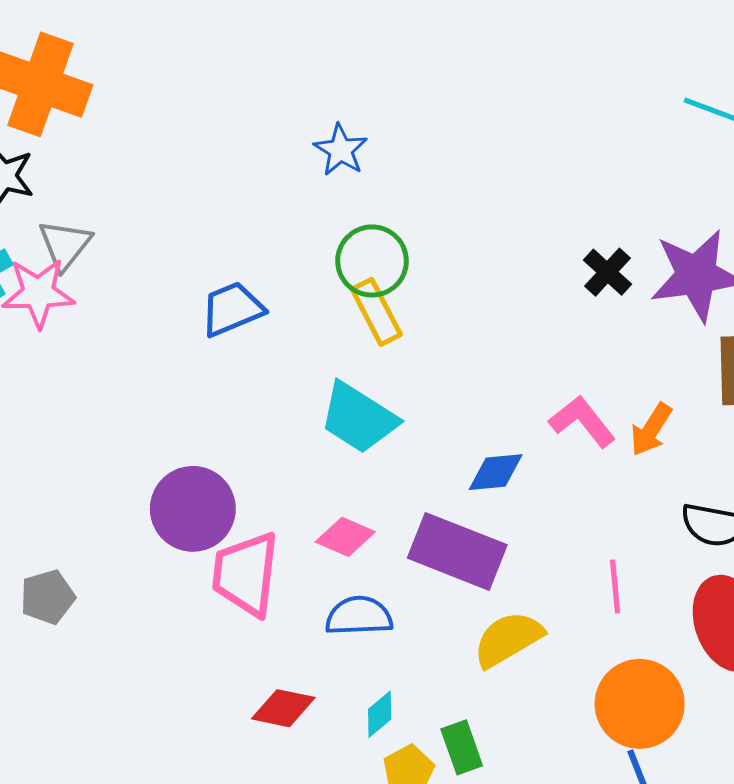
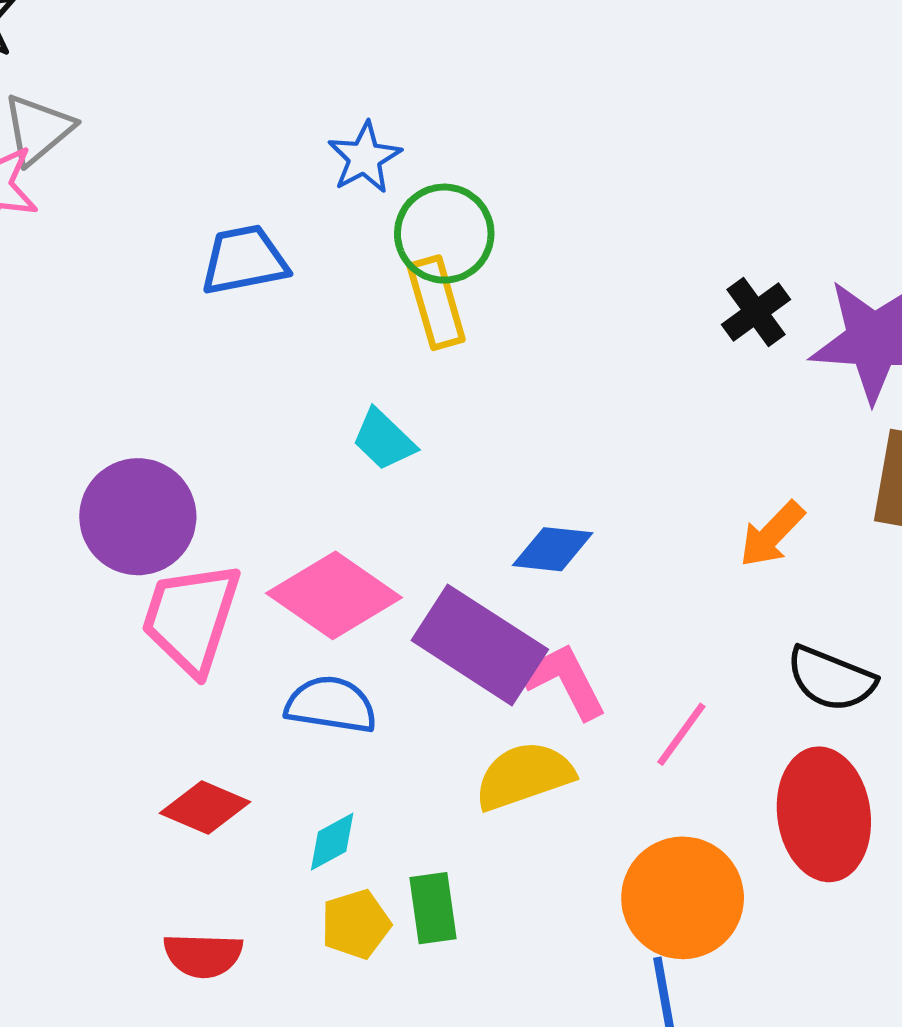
blue star: (341, 150) -> (365, 158), moved
cyan trapezoid: (358, 418) -> (384, 440), size x0.6
pink L-shape: (582, 421) -> (564, 681), moved
pink diamond: (345, 537) -> (334, 595), size x1.6
pink line: (615, 586) -> (681, 734), turned 30

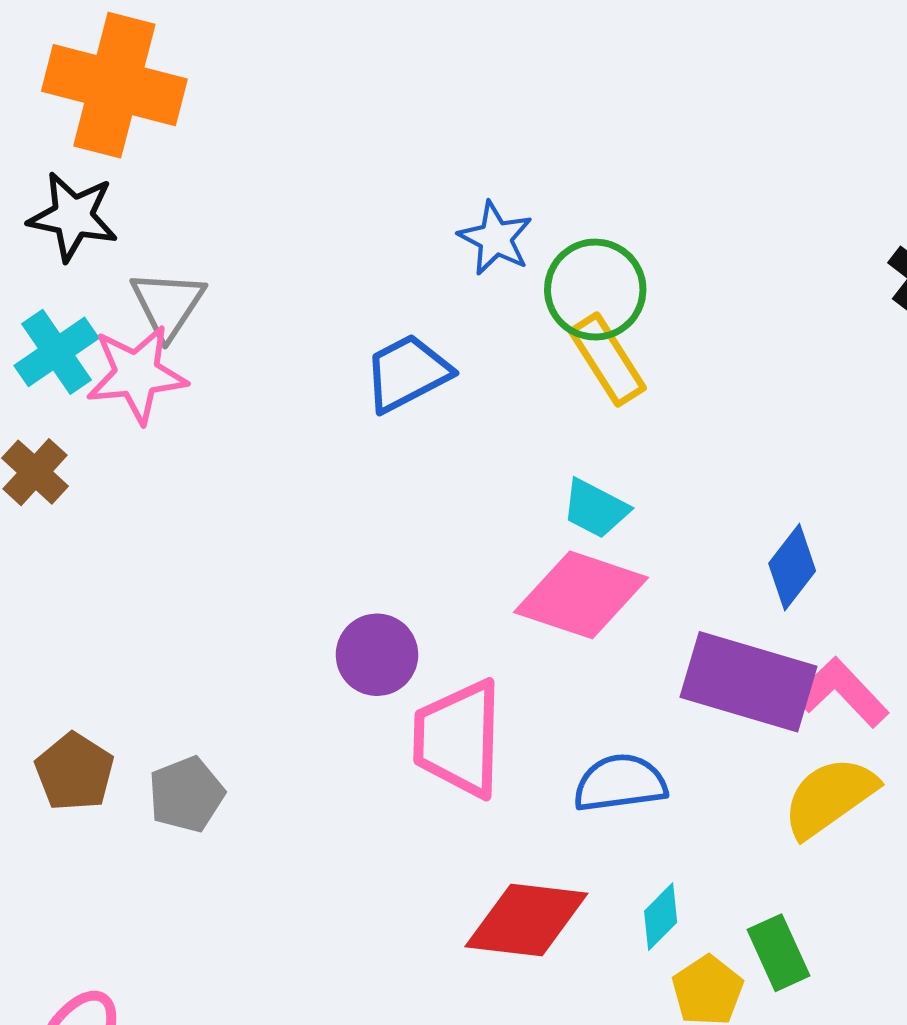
purple circle: (138, 517) -> (377, 655), size x0.7
blue diamond: (553, 549) -> (792, 567), turned -42
pink diamond: (334, 595) -> (581, 595), moved
red diamond: (205, 808) -> (526, 920), size x1.4

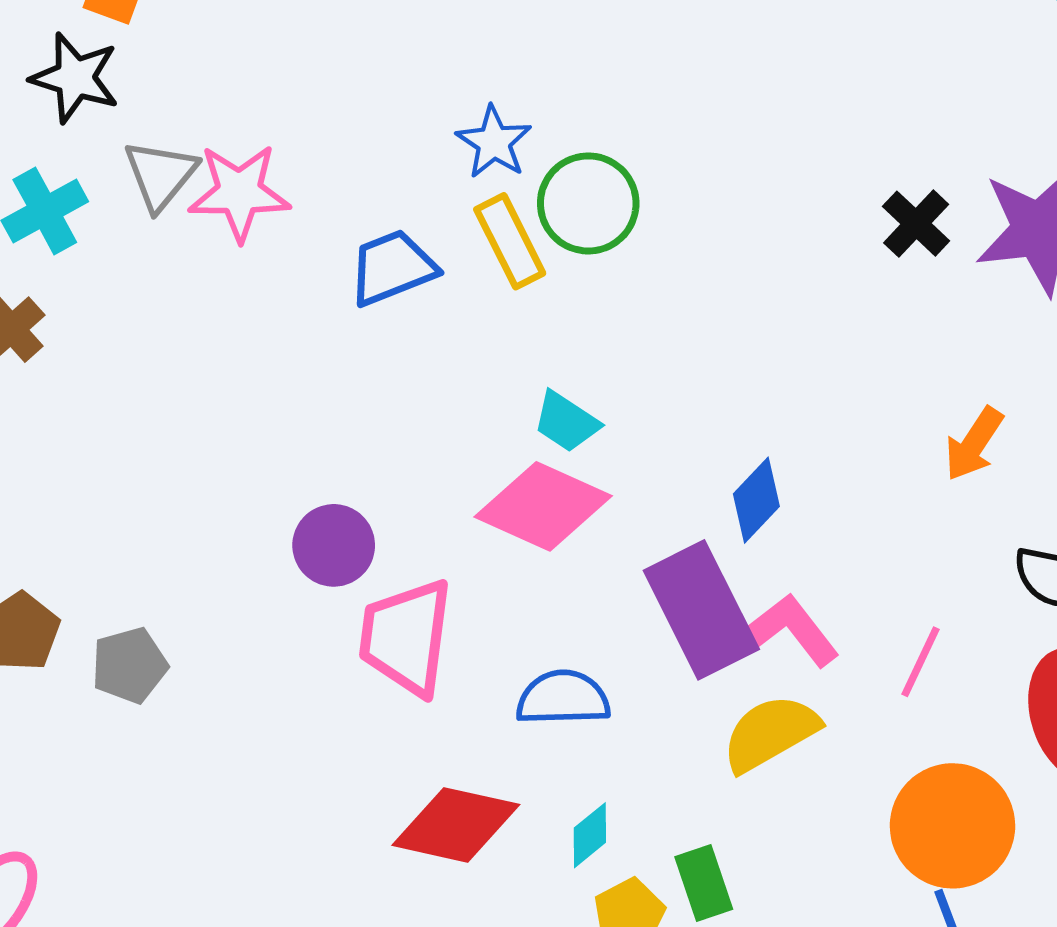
yellow rectangle: (607, 360) -> (510, 241), moved
pink star: (137, 374) -> (239, 192), moved
purple rectangle: (749, 682) -> (701, 610), turned 41

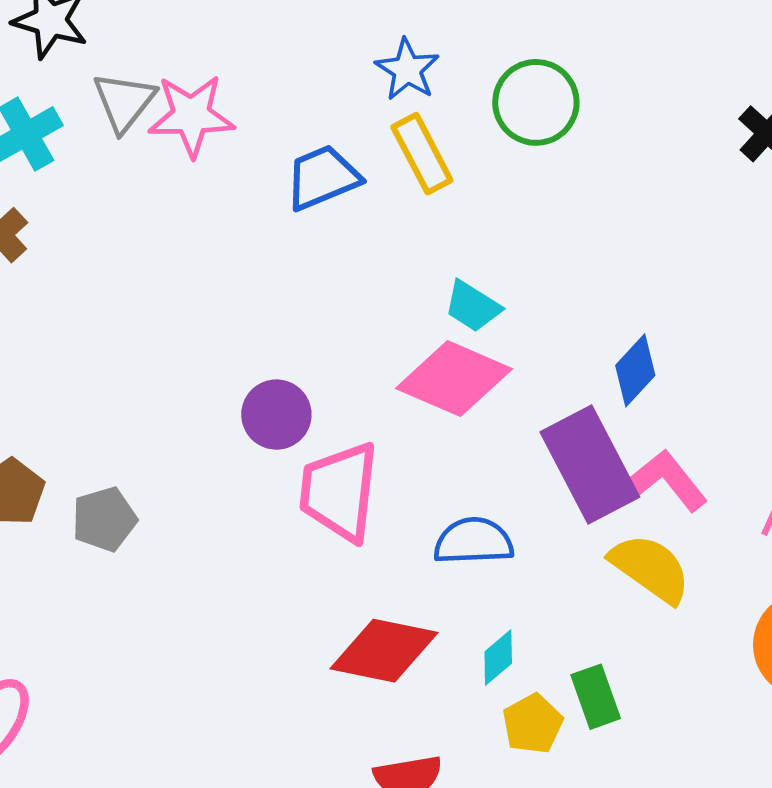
green circle: (588, 203) -> (536, 102), moved
yellow semicircle: (770, 733) -> (650, 568), turned 66

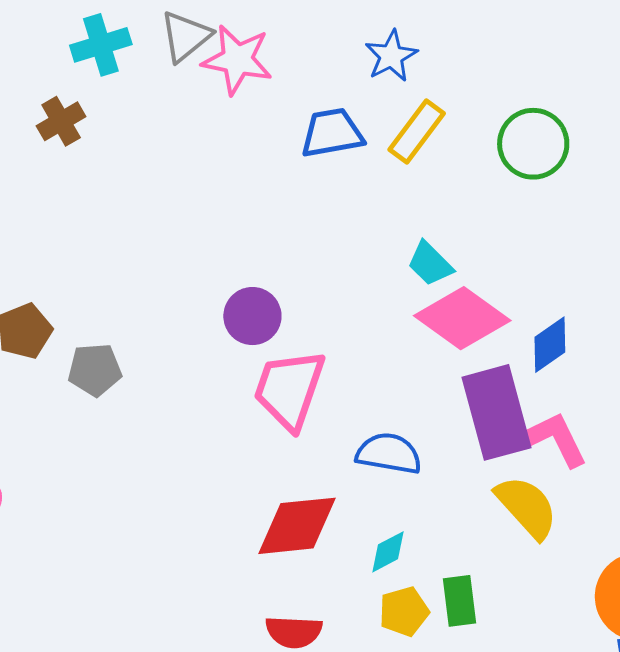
blue star: (407, 70) -> (391, 56), moved
green circle: (536, 102) -> (533, 144), moved
yellow rectangle: (422, 154) -> (417, 132), turned 52
pink diamond: (454, 379) -> (462, 318), moved
red diamond: (384, 651) -> (297, 526), turned -30

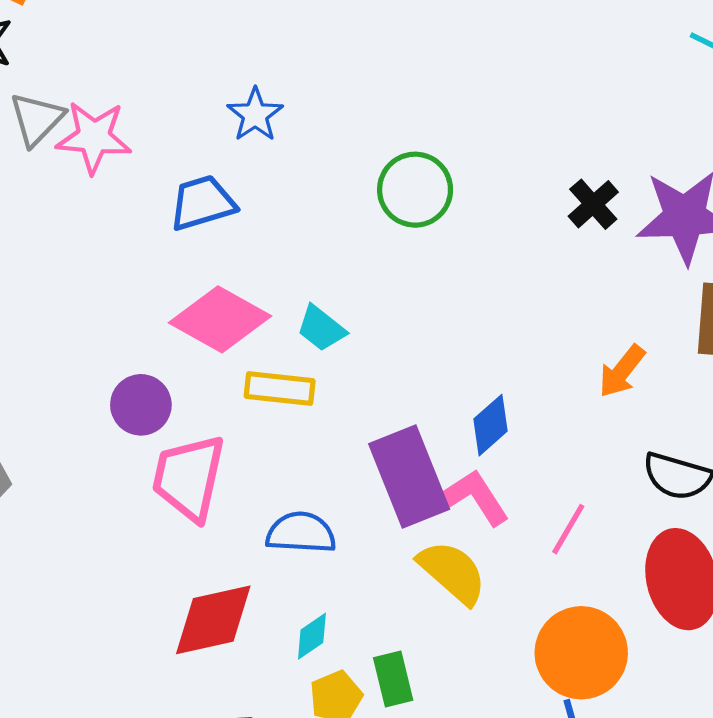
yellow rectangle: (417, 132) -> (280, 388), moved, turned 66
pink diamond: (462, 318) -> (220, 319), moved
blue diamond: (550, 345) -> (491, 425), moved

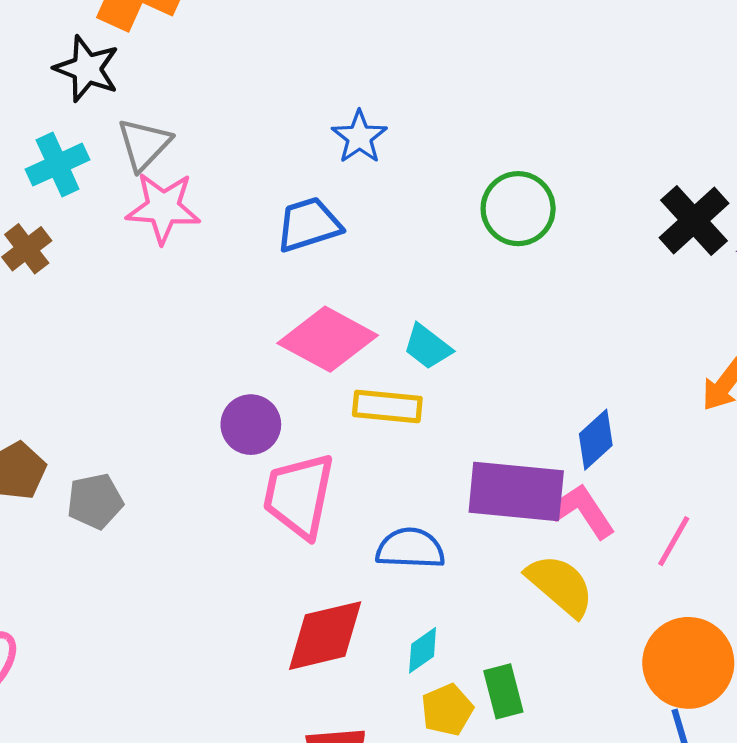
pink star: (94, 137) -> (163, 208), moved
black cross: (593, 204) -> (694, 220), size x1.4
purple rectangle: (409, 476) -> (516, 491), turned -62

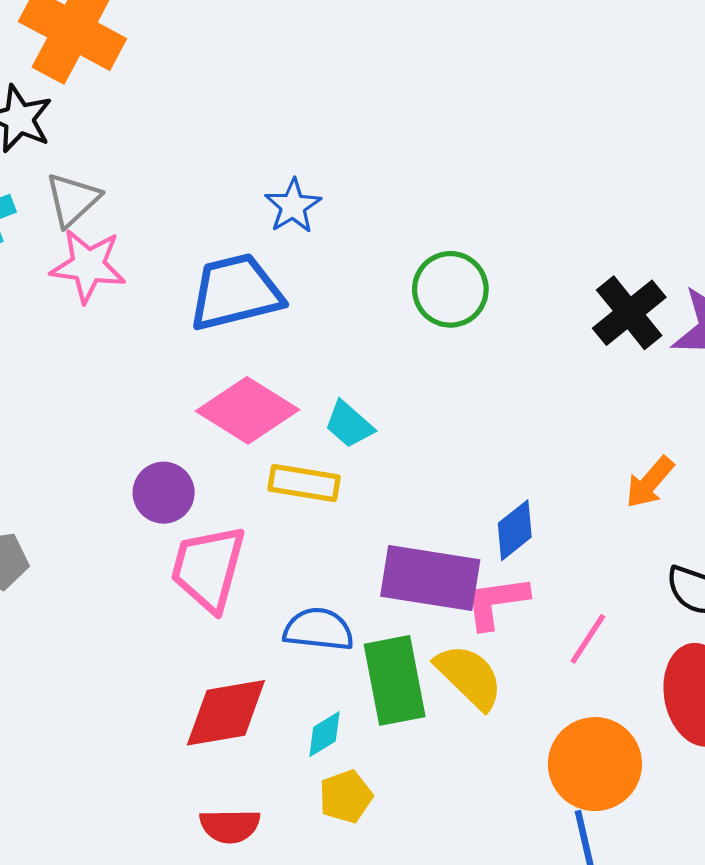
blue trapezoid: (309, 225) -> (235, 292), size x1.4
pink L-shape: (582, 511) -> (496, 602), turned -68
green rectangle: (503, 691) -> (395, 680), moved, size x1.6

